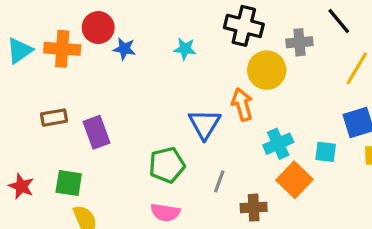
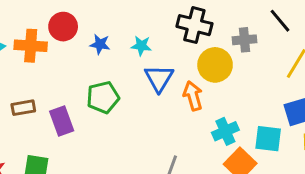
blue star: (124, 49) -> (100, 44), moved
blue triangle: (205, 124) -> (159, 78), moved
cyan square: (326, 152) -> (268, 139), size x1.4
green pentagon: (167, 165) -> (103, 97), moved

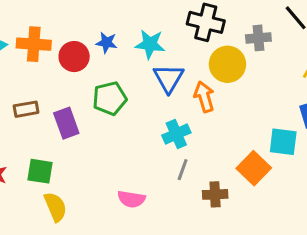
red circle: (63, 27) -> (74, 57), moved
cyan star: (141, 46) -> (150, 44), size x1.4
cyan cross: (225, 131) -> (176, 134), moved

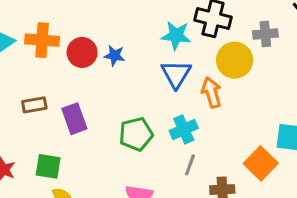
blue star: (107, 43) -> (114, 56), moved
cyan star: (150, 44) -> (176, 36), moved
green pentagon: (110, 98) -> (136, 134), moved

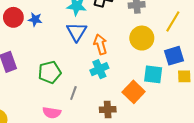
yellow circle: (235, 60) -> (142, 38), moved
cyan cross: (184, 129) -> (99, 69), moved
gray line: (190, 165) -> (73, 93), moved

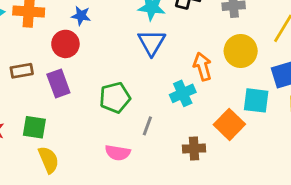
red circle: (13, 17) -> (65, 44), moved
blue star: (35, 19) -> (81, 16), moved
orange arrow: (100, 44) -> (202, 67), moved

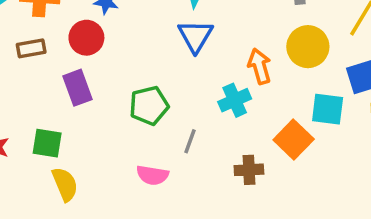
brown rectangle: (22, 71) -> (31, 48), moved

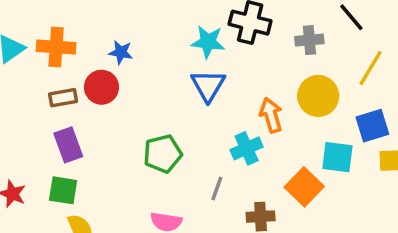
brown rectangle: (31, 48) -> (63, 98), moved
purple rectangle: (77, 88) -> (68, 145), moved
gray line: (190, 141) -> (217, 189), moved

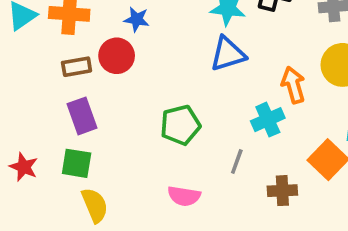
blue triangle: (208, 85) -> (228, 54), turned 42

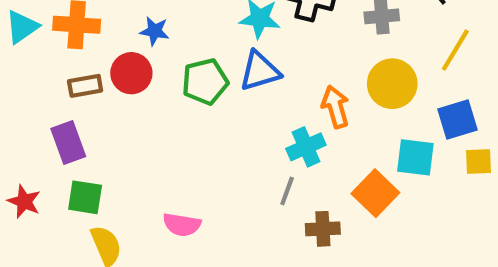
purple rectangle: (82, 116) -> (68, 143), moved
green pentagon: (180, 125) -> (205, 82), moved
gray line: (237, 161) -> (287, 191), moved
pink semicircle: (184, 196) -> (182, 225), moved

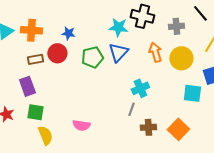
blue triangle: (260, 71) -> (118, 52), turned -30
orange arrow: (335, 107) -> (155, 52), moved
orange square: (375, 193) -> (178, 129), moved

